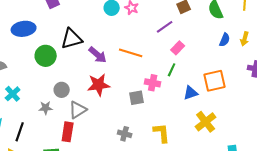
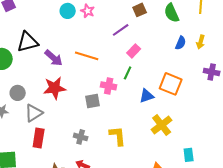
orange square: (215, 81) -> (171, 84), turned 35
red rectangle: (68, 132) -> (39, 138), moved

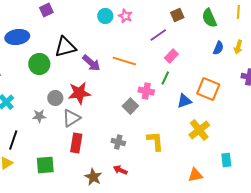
red star: (55, 88) -> (79, 93), moved
gray square: (93, 101) -> (130, 106), turned -35

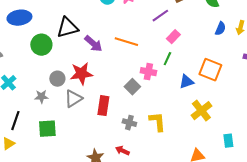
gray cross: (118, 142) -> (129, 123), moved
red rectangle: (76, 143) -> (103, 106), moved
green square: (45, 165) -> (47, 129), moved

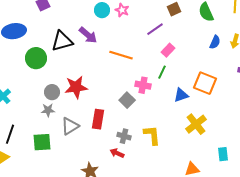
purple arrow: (93, 44) -> (88, 35), moved
gray star: (41, 97) -> (48, 110), moved
gray triangle: (73, 99) -> (70, 126), moved
red arrow: (122, 151) -> (117, 153), moved

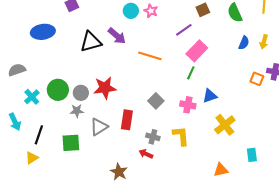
pink rectangle: (168, 50) -> (197, 51), size x1.5
green circle: (36, 58) -> (58, 90), moved
orange square: (205, 83) -> (257, 79), moved, size x0.6
pink cross: (143, 85) -> (188, 105), moved

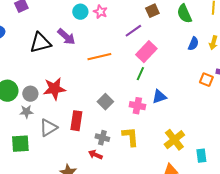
orange line: (150, 56) -> (99, 57), turned -30
yellow cross: (225, 125) -> (174, 140), moved

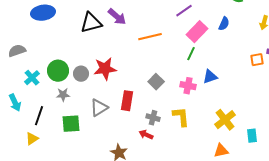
blue semicircle: (193, 44) -> (224, 24), moved
orange square: (206, 80) -> (257, 60), turned -32
gray star: (26, 112) -> (63, 95), moved

